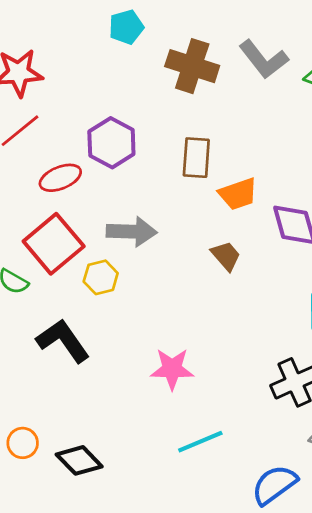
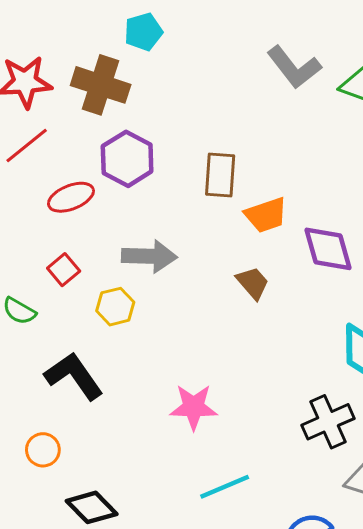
brown cross: (192, 66) -> (101, 85), moved
red square: (54, 244) -> (64, 270), size x0.5
orange circle: (23, 443) -> (43, 450), moved

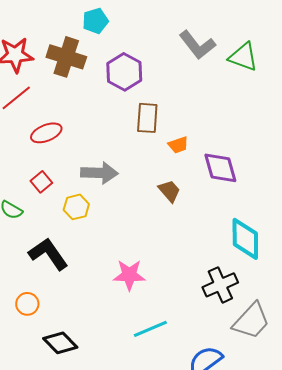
purple hexagon: (127, 159) -> (124, 72), moved
orange trapezoid: (266, 215) -> (178, 145), size x0.7

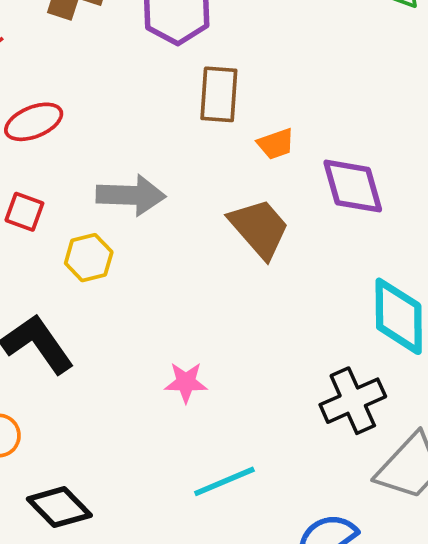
red square: (41, 182) -> (24, 212), turned -30
brown trapezoid: (169, 191) -> (259, 228), size x1.5
pink star: (129, 275) -> (186, 382), size x0.7

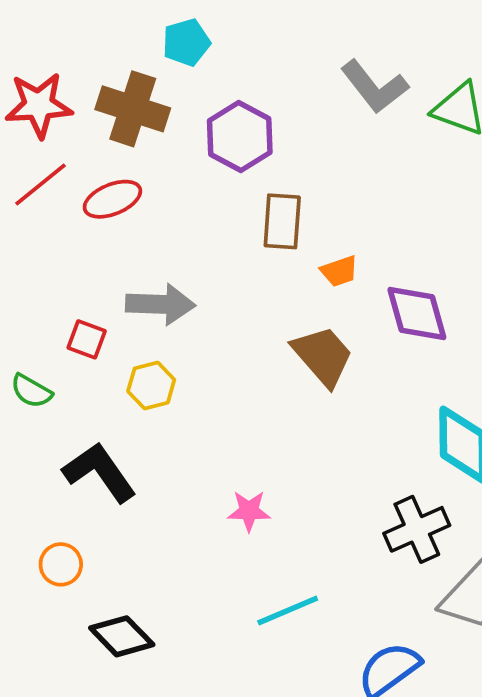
red ellipse: (34, 122) -> (112, 199), moved
gray arrow: (131, 195) -> (160, 304), moved

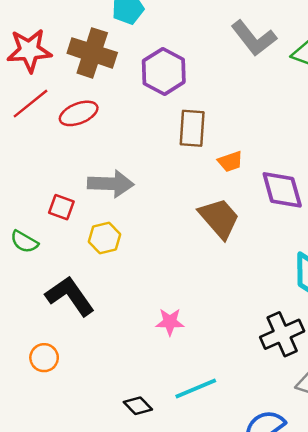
black diamond: (122, 636) -> (138, 406), moved, size x0.7

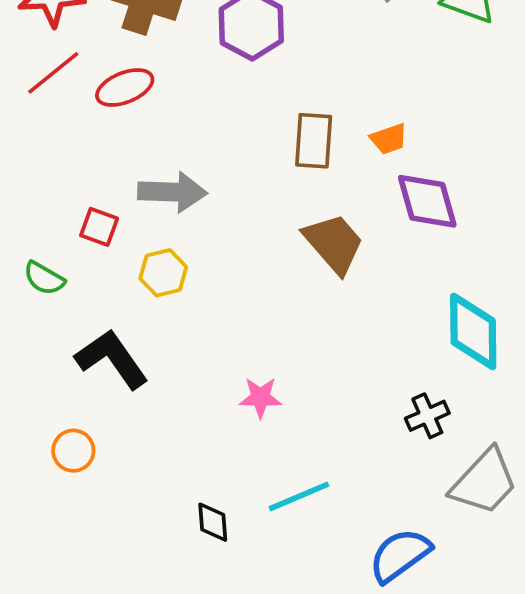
brown rectangle: (192, 128) -> (314, 141), moved
orange trapezoid: (230, 162) -> (389, 139), moved
black cross: (282, 334) -> (427, 416), size x0.7
black diamond: (138, 406) -> (213, 522), turned 40

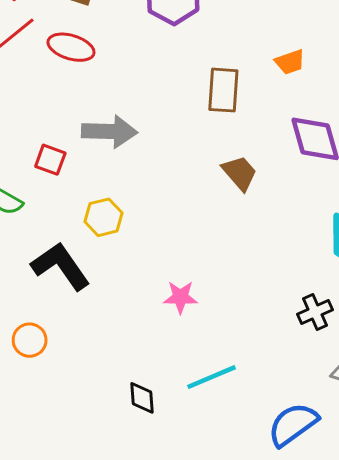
red ellipse: (125, 88) -> (71, 47), turned 39
orange trapezoid: (389, 139) -> (290, 62), moved
brown trapezoid: (334, 243) -> (240, 173), size x0.7
yellow hexagon: (163, 273) -> (104, 217), moved

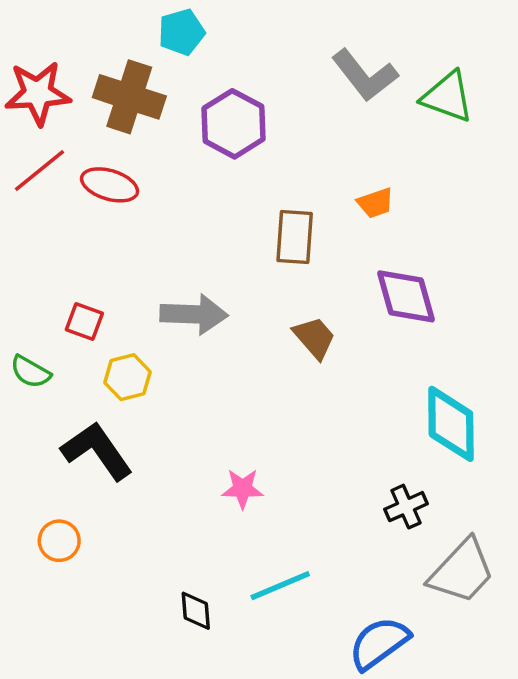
gray arrow: (109, 132) -> (194, 314), moved
yellow hexagon: (104, 217) -> (127, 377), moved

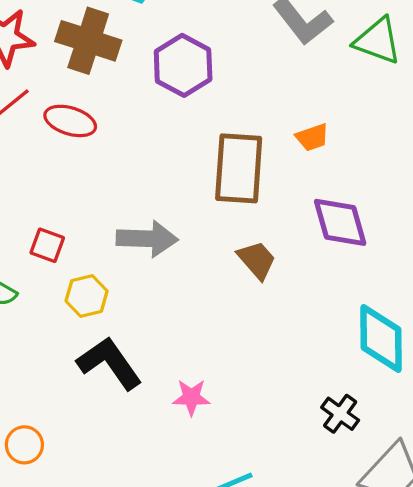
brown rectangle: (295, 237) -> (239, 168), size x1.4
black L-shape: (97, 451) -> (109, 363), moved
black cross: (406, 507) -> (340, 414), turned -30

